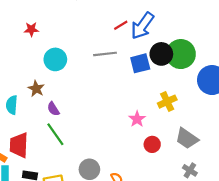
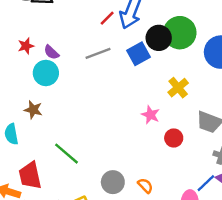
red star: (31, 29) -> (26, 46), moved
purple semicircle: (53, 109) -> (51, 52), moved

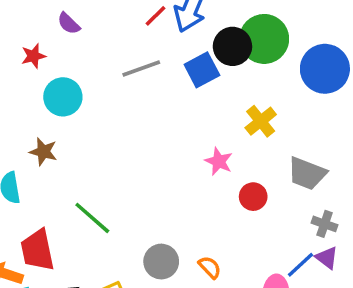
purple semicircle: (51, 52) -> (69, 23), moved

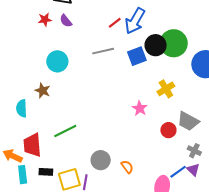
red star: (33, 56) -> (45, 20), moved
red circle: (253, 197) -> (168, 130), moved
green line: (92, 218) -> (65, 131), turned -75

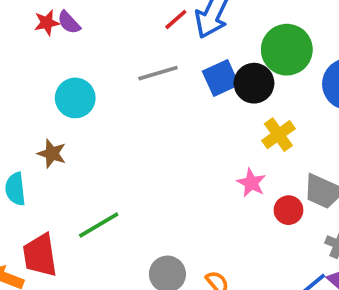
purple semicircle: (66, 21) -> (69, 22), moved
black circle: (156, 45) -> (254, 83), moved
pink star: (140, 108) -> (251, 183), moved

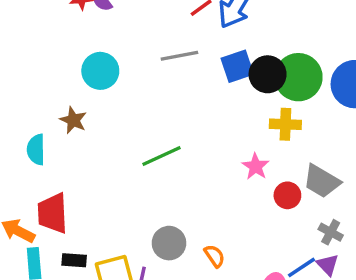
green circle: (287, 50) -> (298, 77), moved
yellow cross: (278, 135) -> (285, 124), turned 32
green line: (99, 225) -> (162, 156), moved

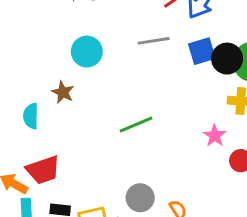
red trapezoid: (53, 213) -> (43, 170), turned -108

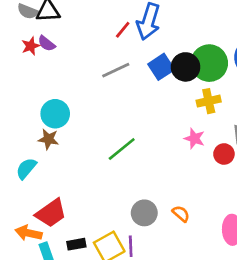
cyan circle: (87, 52) -> (55, 114), moved
cyan semicircle: (31, 116) -> (26, 168), turned 55

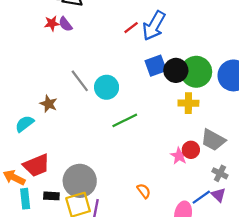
gray line: (116, 70) -> (80, 81), moved, turned 65
cyan circle: (55, 114) -> (107, 87), moved
pink star: (194, 139) -> (179, 156), moved
green line: (122, 149) -> (125, 120), moved
gray circle: (144, 213) -> (80, 181), moved, size x1.5

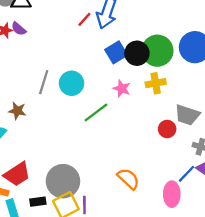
gray line: (80, 81) -> (44, 82), turned 65
pink star: (179, 156) -> (122, 89), moved
orange semicircle: (144, 191) -> (128, 179), size x1.5

